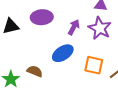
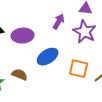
purple ellipse: (42, 17) -> (23, 36), moved
purple arrow: (74, 27) -> (59, 22), moved

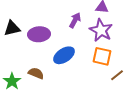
orange square: (79, 69) -> (102, 56), moved

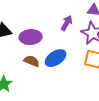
brown semicircle: (36, 73) -> (32, 61), moved

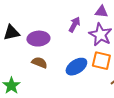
blue ellipse: (56, 58) -> (76, 67), moved

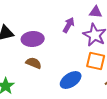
blue ellipse: (76, 67) -> (71, 80), moved

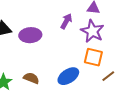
brown semicircle: (34, 63) -> (31, 78), moved

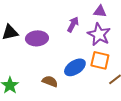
blue ellipse: (68, 76) -> (75, 67), moved
brown semicircle: (31, 78) -> (50, 81), moved

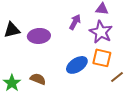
brown semicircle: (50, 81) -> (38, 79), moved

